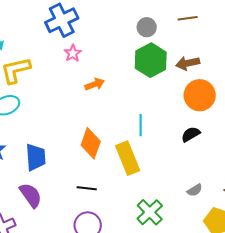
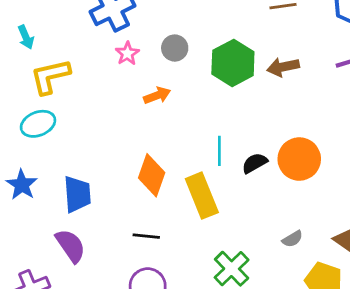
gray circle: (147, 27) -> (175, 48), moved
orange circle: (200, 95) -> (299, 159), moved
black semicircle: (191, 134) -> (255, 163), moved

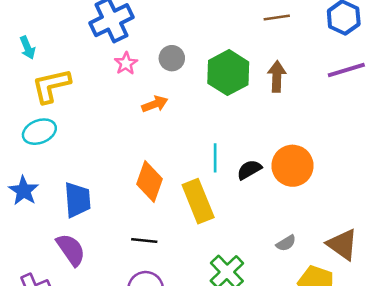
brown arrow: (283, 67) -> (277, 77), turned 104

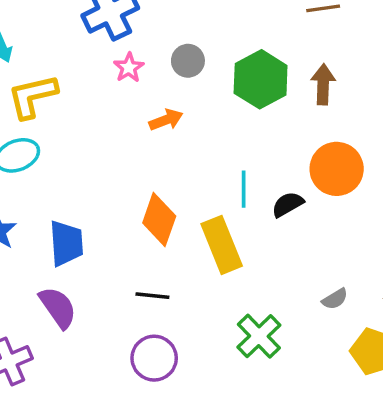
orange circle: (293, 166) -> (337, 169), moved

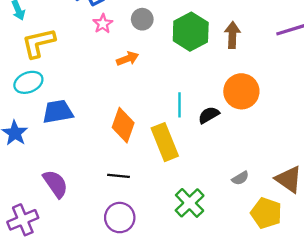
blue trapezoid: (66, 243) -> (58, 112), moved, turned -96

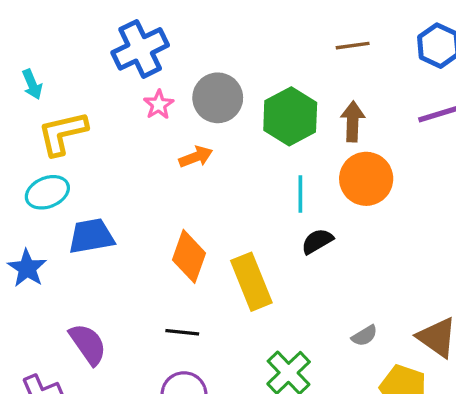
gray circle: (142, 19) -> (218, 98), size x1.5
orange circle: (241, 91) -> (366, 179), moved
cyan line: (179, 105) -> (300, 194), moved

